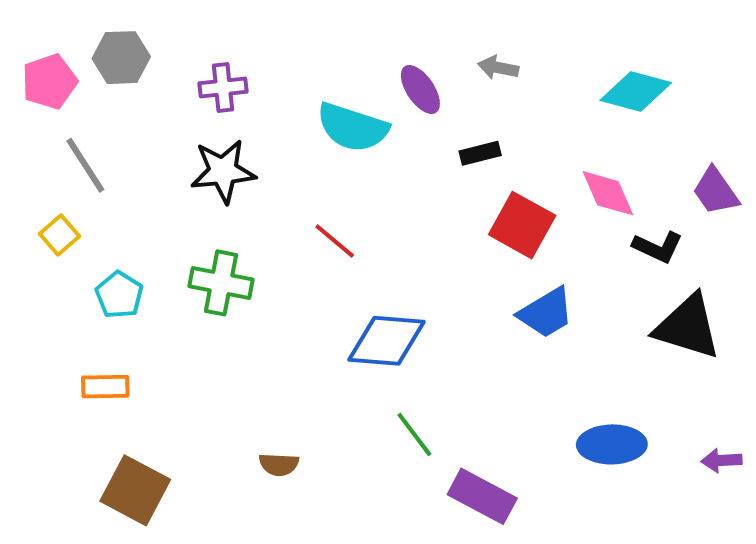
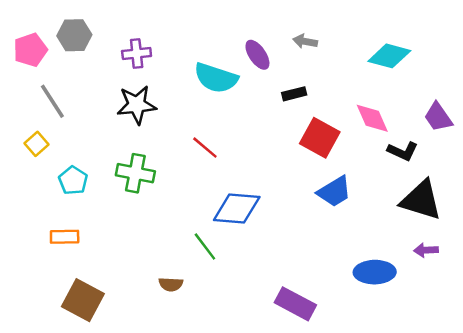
green line: (414, 434) -> (205, 246), moved
purple arrow: (722, 460) -> (426, 250), moved

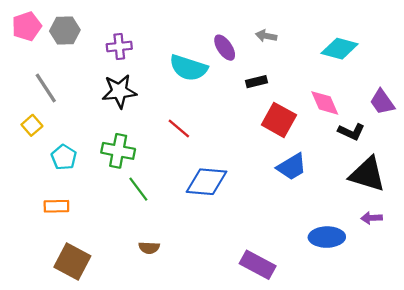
pink pentagon: (30, 50) -> (27, 26), moved
green line: (205, 246) -> (138, 189), moved

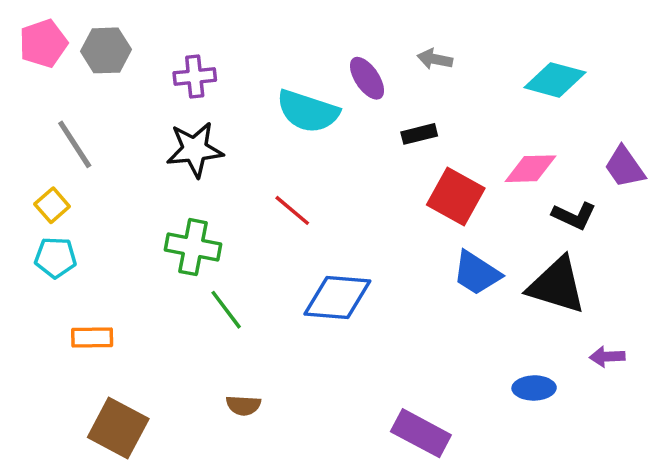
pink diamond: (325, 103) -> (531, 169), turned -68
cyan pentagon: (64, 157) -> (56, 257), moved, turned -30
blue trapezoid: (292, 167) -> (477, 273), turned 64
black triangle: (367, 174) -> (557, 285), moved
blue ellipse: (327, 237) -> (534, 388), size x0.7

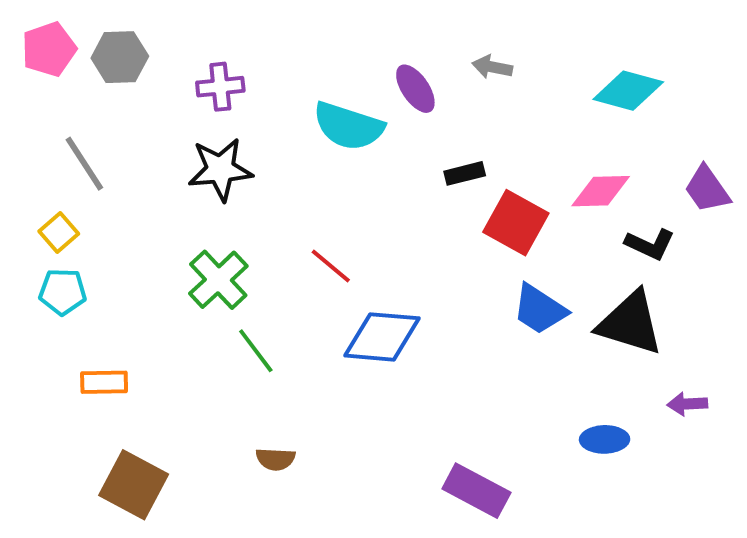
black rectangle: (419, 134) -> (465, 173), moved
red line: (292, 210) -> (331, 266), moved
green cross: (193, 247) -> (218, 280), turned 36

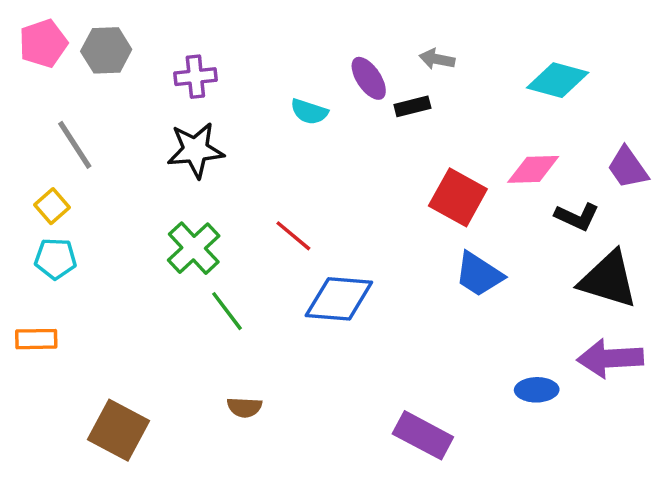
cyan semicircle: (348, 126) -> (309, 112), size x0.6
black rectangle: (465, 173) -> (412, 106), moved
black triangle: (630, 323) -> (608, 280), moved
orange rectangle: (104, 382) -> (36, 339), moved
purple arrow: (687, 404) -> (610, 358), size x1.8

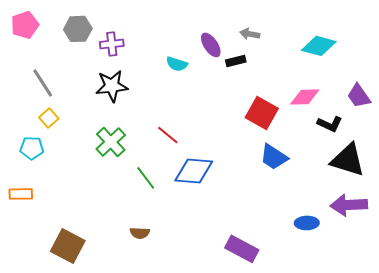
gray hexagon: (106, 50) -> (78, 29), moved
yellow square: (52, 206) -> (49, 118), moved
green line: (227, 311) -> (146, 178), moved

